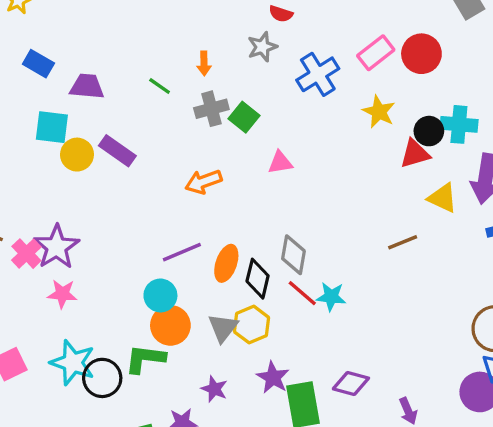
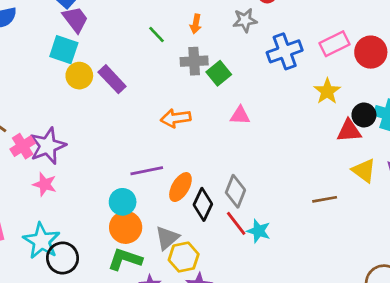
purple trapezoid: (87, 86) -> (75, 19), moved, turned 36
yellow hexagon: (251, 325) -> (184, 257), moved
green L-shape: (145, 359) -> (125, 259), moved

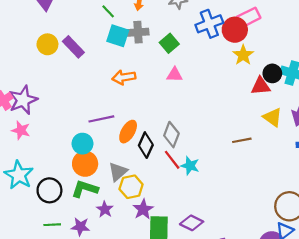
cyan square: (64, 50) -> (118, 36), moved
red circle: (371, 52) -> (235, 30), moved
green square: (219, 73) -> (169, 43), moved
black circle: (63, 258) -> (49, 190), moved

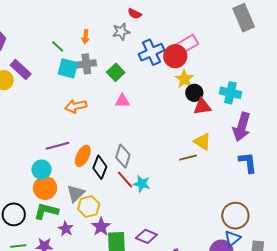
purple rectangle: (73, 47) -> (21, 70), moved
black circle: (272, 73) -> (194, 93), moved
yellow triangle: (273, 117) -> (202, 142), moved

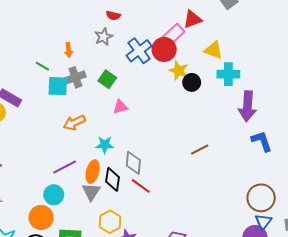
red triangle: (202, 107) -> (192, 19), moved
yellow triangle: (202, 142) -> (213, 50), moved
cyan star: (142, 184) -> (105, 145), moved
orange circle: (45, 188) -> (41, 217), moved
gray triangle: (76, 193) -> (91, 192), moved

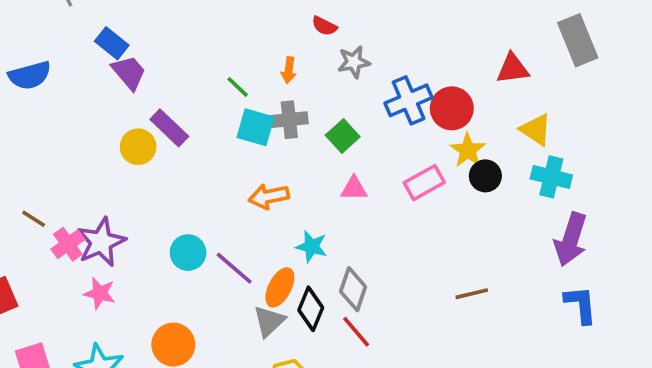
red semicircle: (113, 15) -> (324, 26), moved
pink rectangle: (174, 34) -> (424, 183), moved
purple line: (65, 167) -> (234, 268), turned 55
cyan circle: (54, 195) -> (188, 253), moved

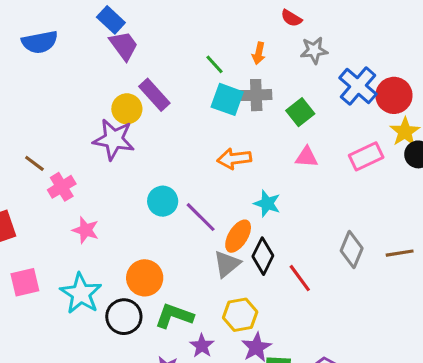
blue cross: (409, 100) -> (358, 86), turned -30
purple star: (101, 242) -> (114, 139), moved, turned 30
gray diamond: (353, 289) -> (352, 249), moved

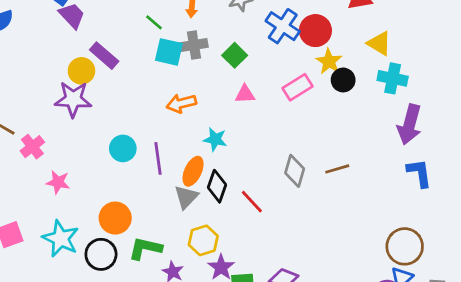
purple line: (201, 217) -> (158, 158), turned 44

